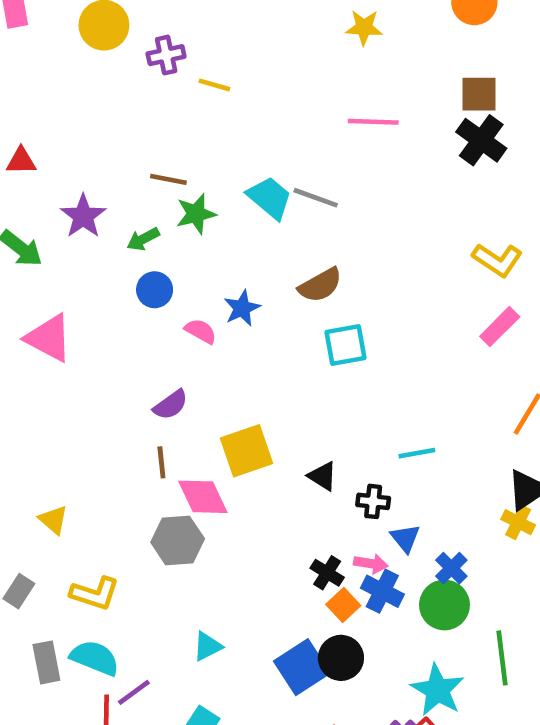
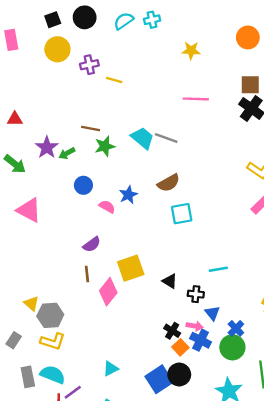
green arrow: (143, 239) -> (67, 153), moved
pink diamond: (203, 497) -> (108, 292), turned 64
gray hexagon: (178, 541) -> (50, 315), moved

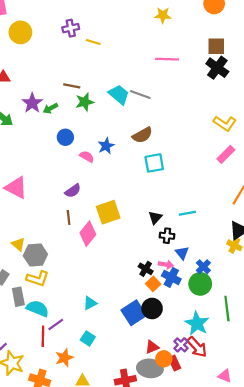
yellow circle: (57, 49) -> (20, 32), moved
pink triangle: (29, 210) -> (16, 188), moved
black triangle: (170, 281) -> (155, 218), moved, turned 40
gray rectangle: (28, 377) -> (18, 297), moved

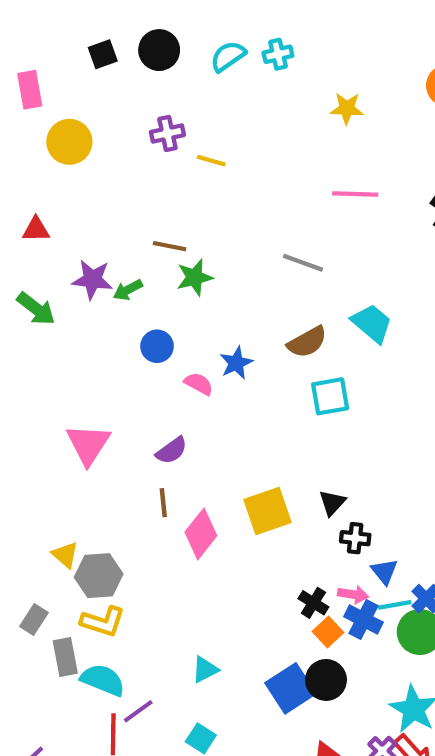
cyan trapezoid: (119, 94) -> (372, 323), moved
purple star: (32, 103) -> (92, 279), turned -30
pink triangle: (16, 188) -> (88, 444), moved, turned 35
yellow square: (108, 212) -> (268, 511), moved
cyan line: (187, 213) -> (395, 605), moved

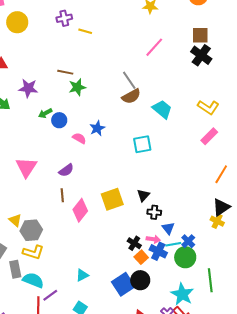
pink line: (355, 194) -> (154, 47), turned -50
gray line: (303, 263) -> (129, 80), turned 36
green arrow: (128, 290) -> (45, 113), moved
brown semicircle: (307, 342) -> (131, 96), moved

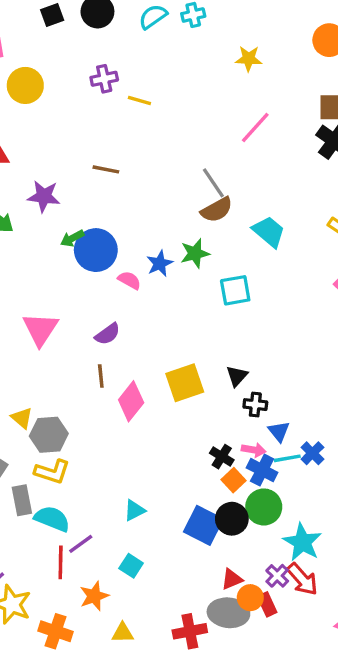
green star: (77, 87) -> (195, 253), moved
blue circle: (59, 120) -> (96, 250), size x1.6
green circle: (185, 257) -> (264, 507), moved
blue square: (123, 284) -> (203, 525), turned -30

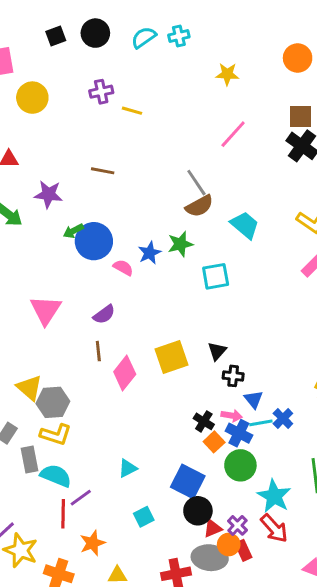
yellow triangle: (22, 418) -> (29, 388), size x1.4
black circle: (232, 519) -> (198, 511), moved
cyan square: (131, 566) -> (144, 517), moved, turned 30
purple cross: (277, 576) -> (237, 525), moved

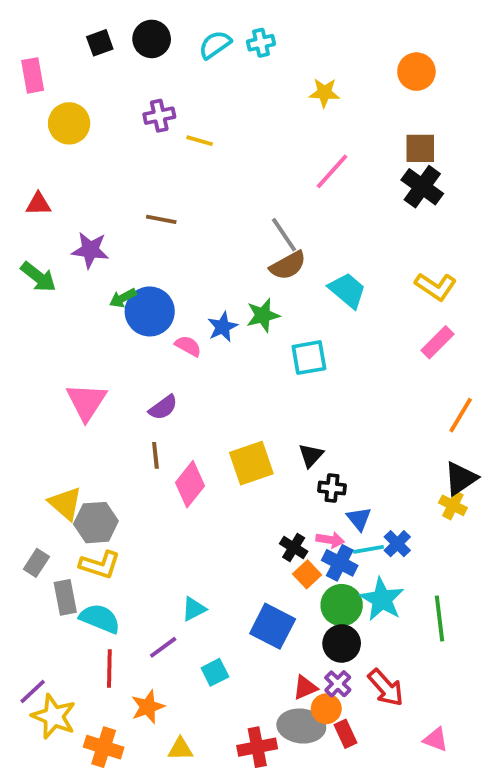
cyan star: (274, 496) -> (382, 599), moved
purple line: (81, 498) -> (163, 647), moved
black circle: (198, 511) -> (342, 643), moved
red rectangle: (243, 550) -> (345, 734), moved

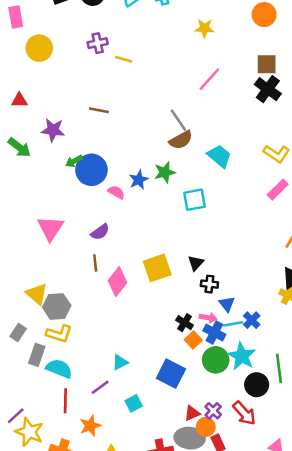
gray rectangle: (65, 597) -> (37, 355), turned 30
black circle: (342, 643) -> (257, 385), moved

